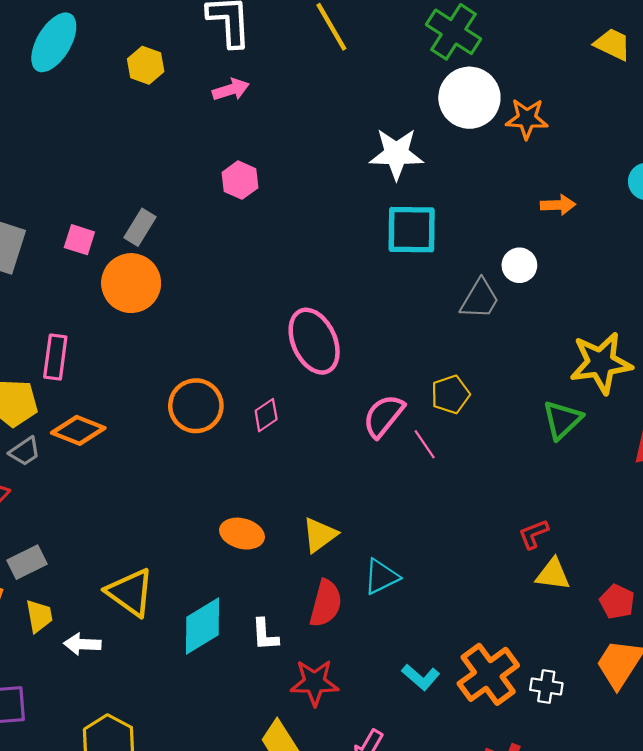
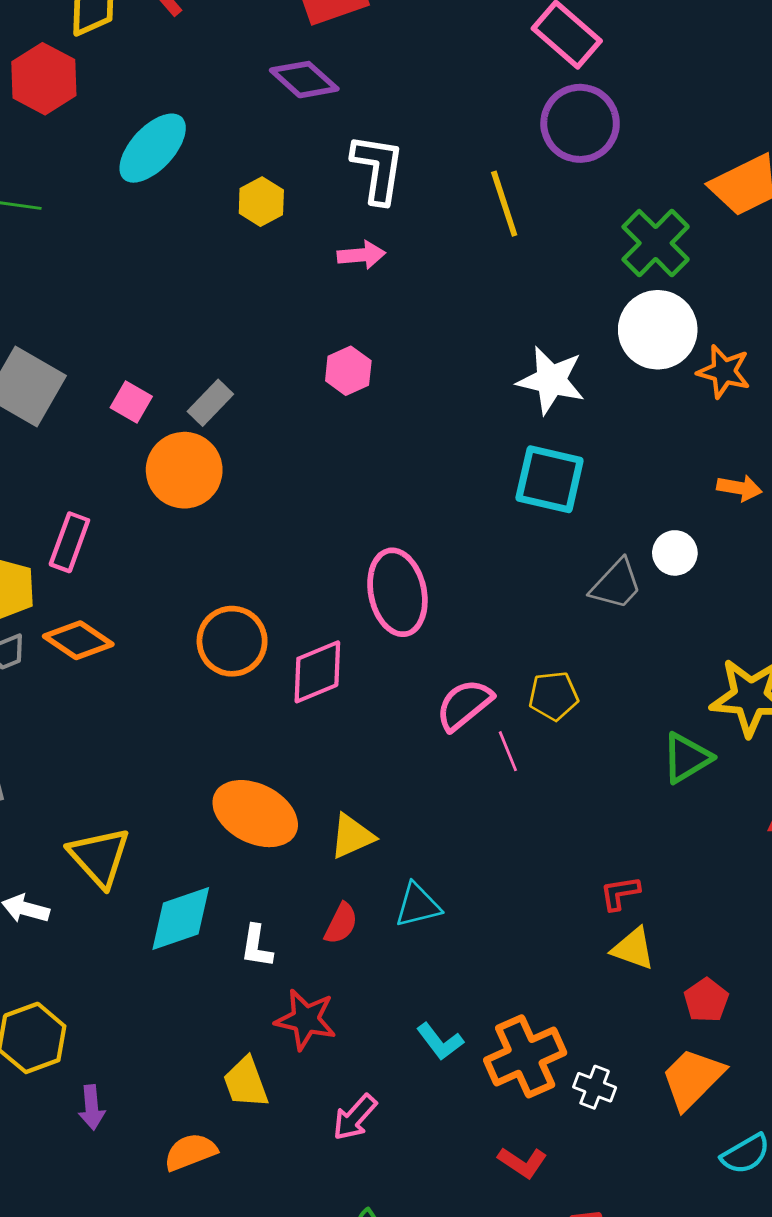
pink diamond: (266, 415) -> (317, 672), size x1.6
orange ellipse: (242, 534) -> (255, 814), size x1.5
red semicircle: (326, 603) -> (341, 924), size x0.7

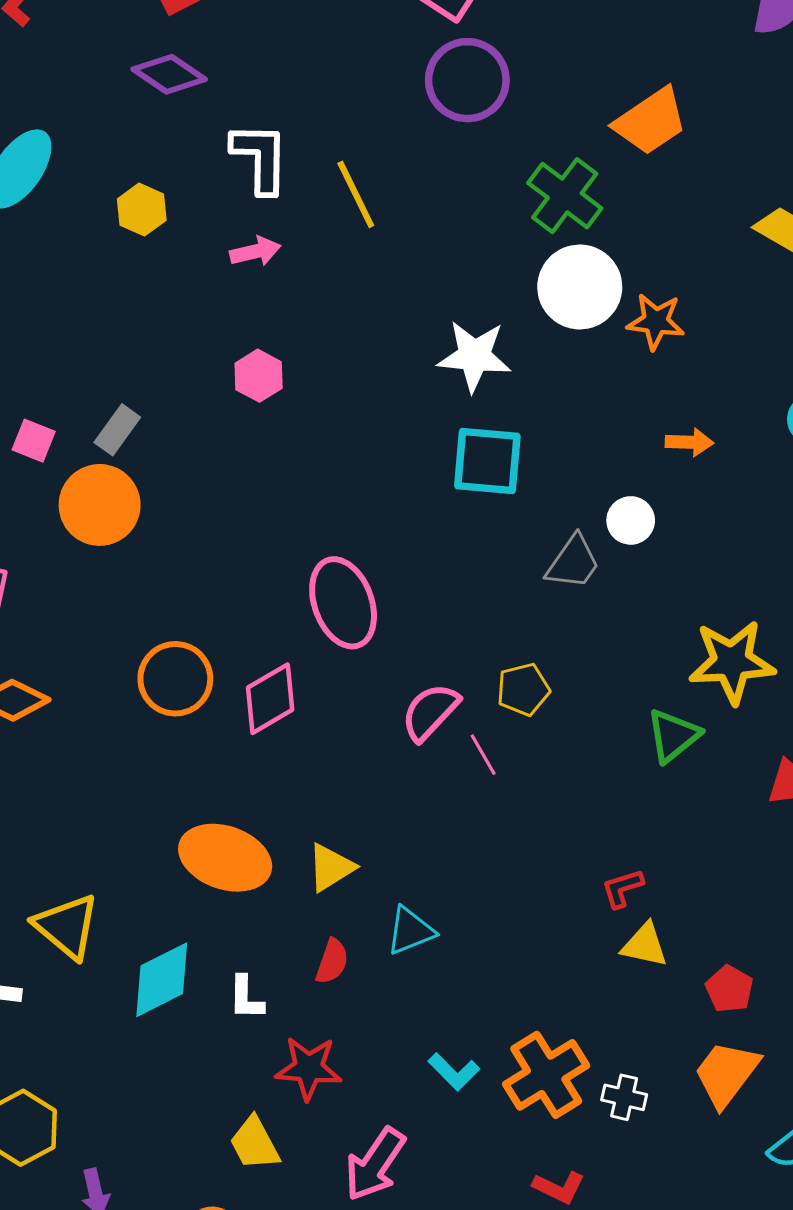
yellow line: (504, 204) -> (356, 194), moved
pink arrow: (355, 1117) -> (375, 1164), size x1.4

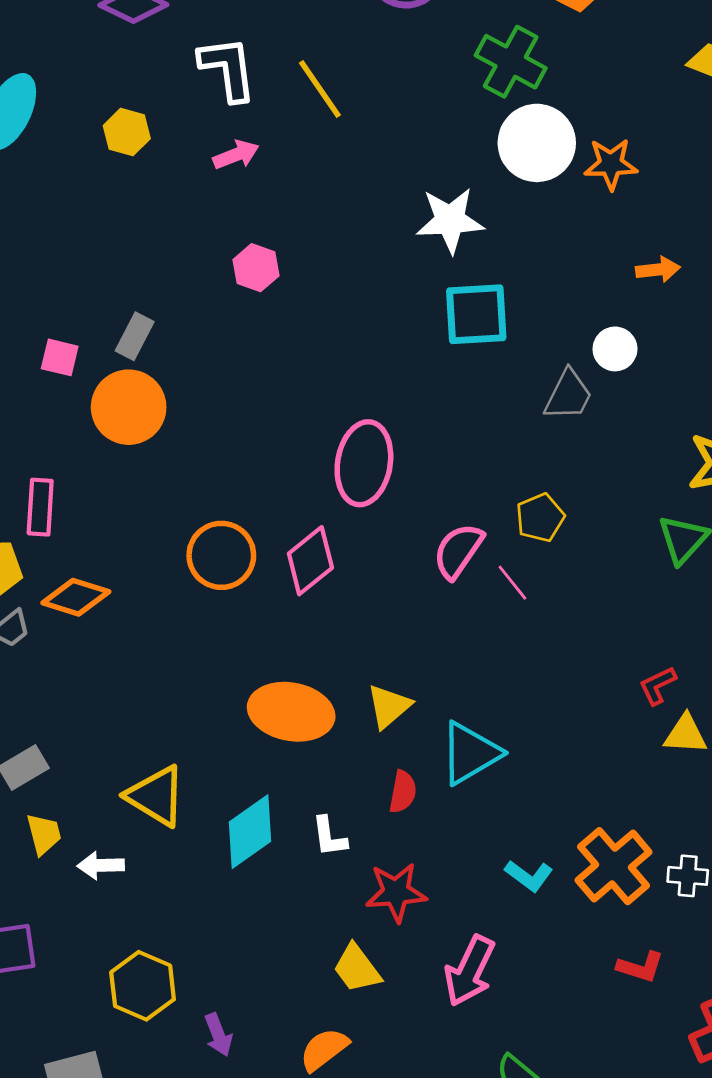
pink ellipse: (343, 603) -> (364, 463), turned 38
cyan triangle: (410, 931) -> (470, 753), size x1.4

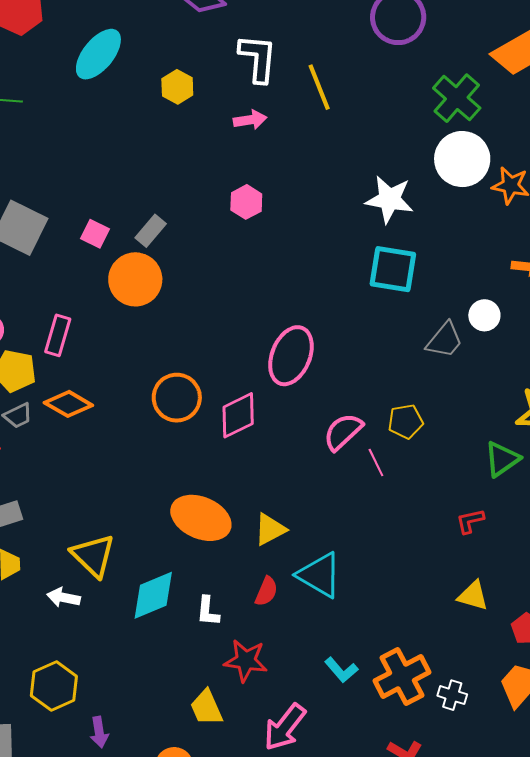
red L-shape: (658, 685) -> (470, 521), moved
cyan triangle: (470, 753) -> (319, 575), turned 48
white arrow: (101, 865) -> (64, 598), moved

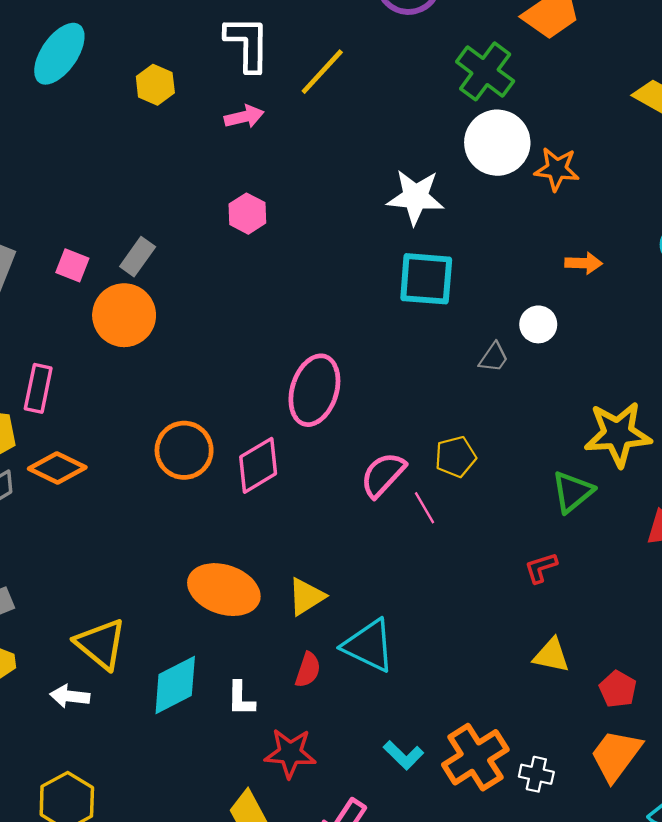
yellow line: (319, 87) -> (322, 72), turned 69
gray trapezoid: (445, 340) -> (494, 357), size x0.7

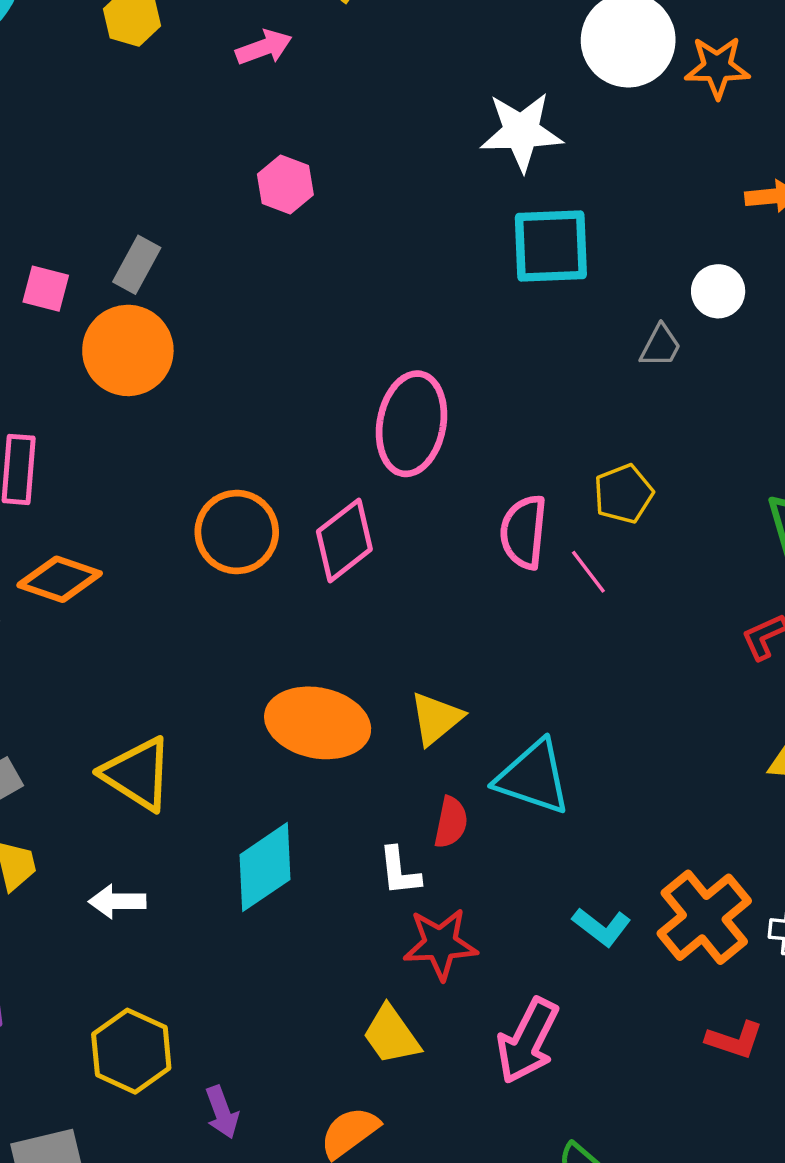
pink semicircle: (383, 475) -> (524, 532), turned -30
yellow triangle: (101, 644) -> (137, 774), moved
white L-shape: (241, 699) -> (399, 871), moved

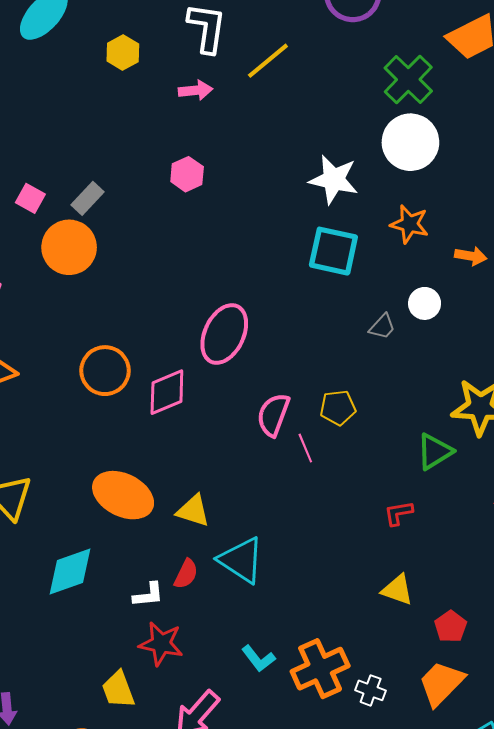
orange star: (717, 67) -> (409, 224), moved
yellow triangle: (436, 719) -> (193, 511), turned 42
white L-shape: (399, 871) -> (148, 595), turned -104

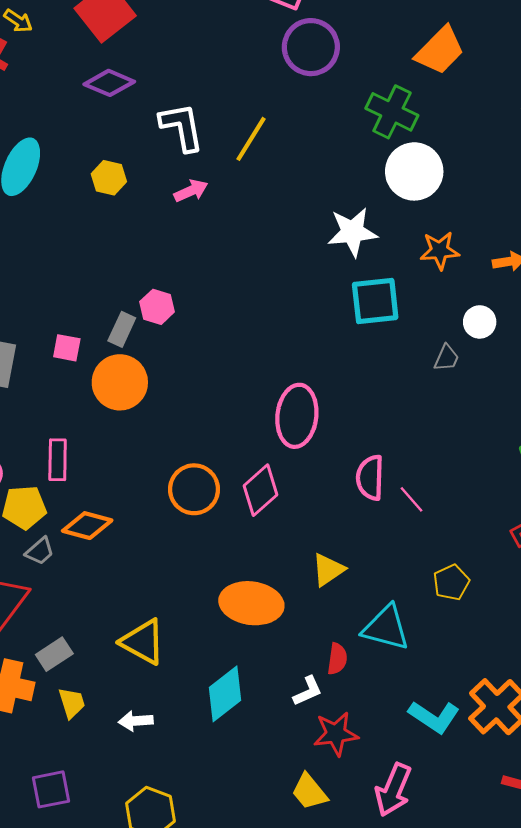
pink hexagon: (187, 174) -> (157, 307), moved
yellow pentagon: (338, 408) -> (451, 582), moved
yellow triangle: (193, 511) -> (328, 570), moved, turned -33
cyan L-shape: (258, 659) -> (434, 717), size x1.4

